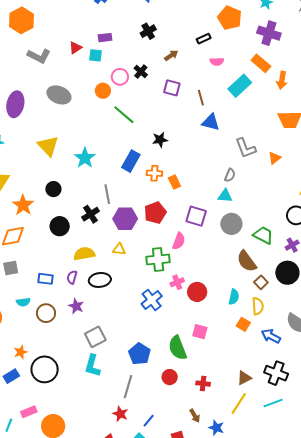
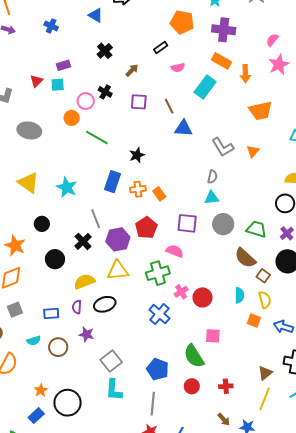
pink semicircle: (179, 241) -> (175, 251), turned -78
yellow triangle: (119, 249) -> (118, 270), size x1.6

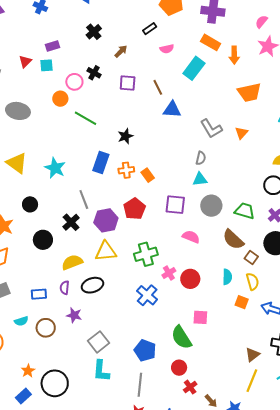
pink semicircle: (175, 251) -> (191, 237), moved
red cross: (226, 386) -> (190, 387), moved, turned -32

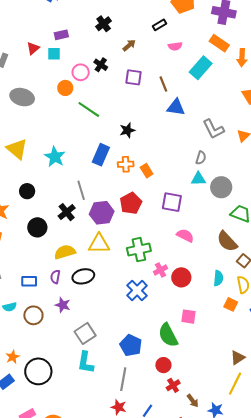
gray circle: (211, 206) -> (221, 187), moved

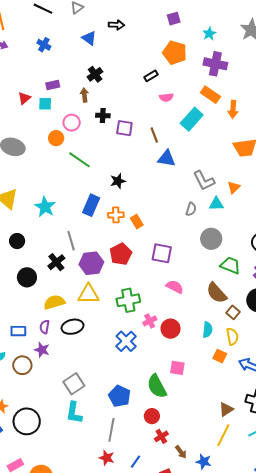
brown arrow: (129, 45) -> (84, 95), moved, turned -56
black cross: (101, 65) -> (103, 116), moved, turned -32
cyan triangle: (198, 179) -> (216, 204), moved
purple star: (63, 305) -> (42, 350), moved

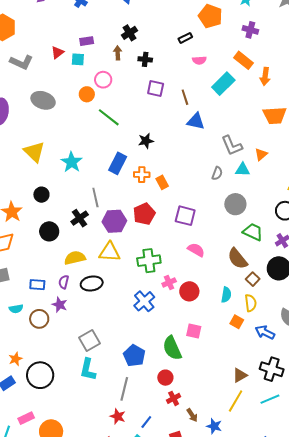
purple cross: (215, 64) -> (250, 30), size x0.7
black cross: (103, 116) -> (145, 59), moved

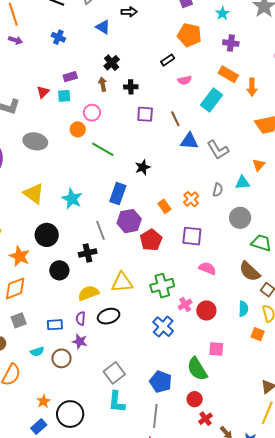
gray L-shape: (232, 146) -> (218, 150), moved
orange cross: (142, 175) -> (191, 199), moved, turned -35
black circle: (41, 195) -> (47, 235), size x1.5
black cross: (80, 218) -> (88, 253), turned 30
purple hexagon: (114, 221) -> (129, 221), moved

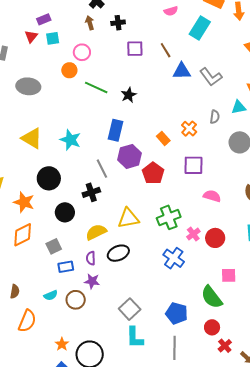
purple rectangle: (70, 77) -> (44, 19), moved
black star: (143, 167) -> (129, 95), moved
gray square: (19, 320) -> (54, 246), moved

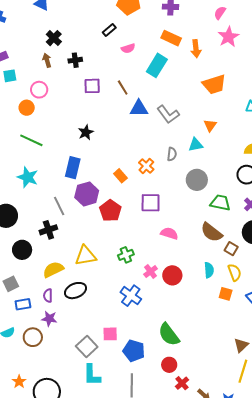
green line: (96, 88) -> (31, 140), moved
green cross: (169, 217) -> (126, 255), size x0.7
pink square: (229, 275) -> (110, 334), moved

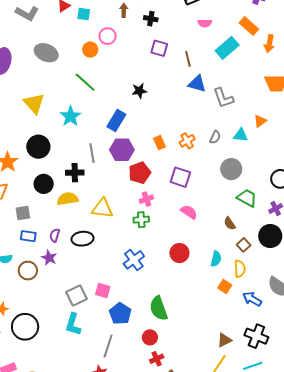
brown semicircle: (212, 232) -> (230, 224), size x0.6
yellow semicircle: (53, 270) -> (68, 199), moved
pink cross: (151, 271) -> (146, 199), moved

